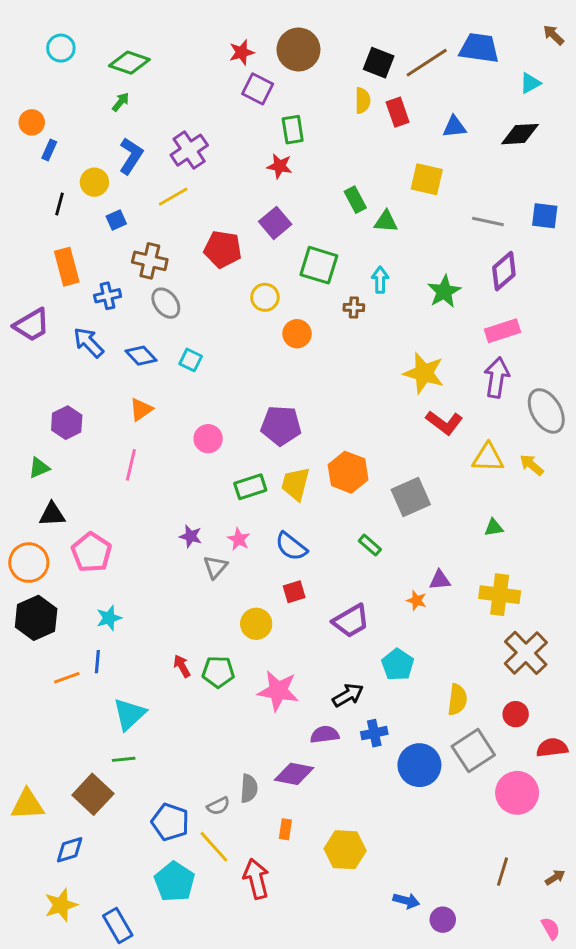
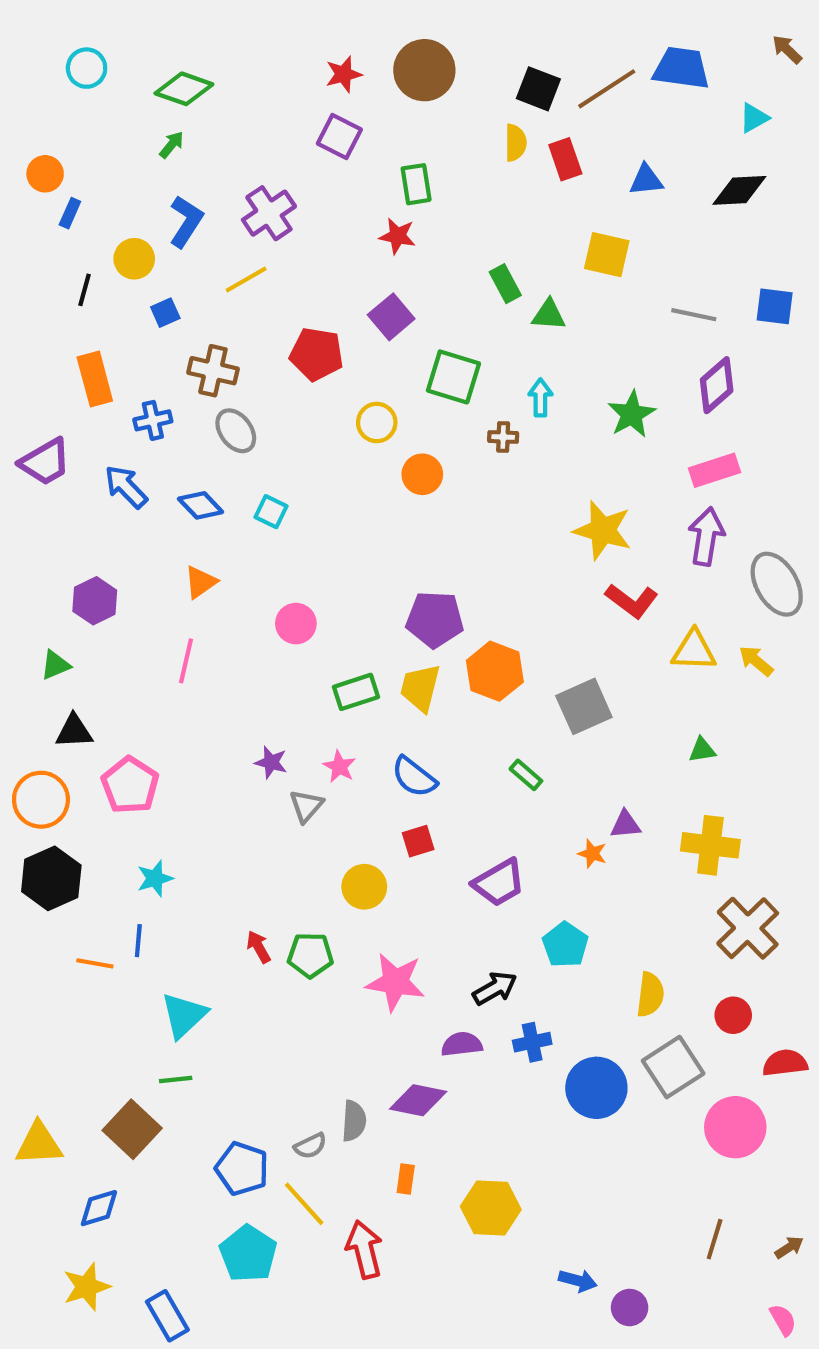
purple square: (258, 89) -> (339, 136), moved
purple pentagon: (281, 426) -> (435, 619), moved
orange line: (67, 678) -> (95, 963), turned 30

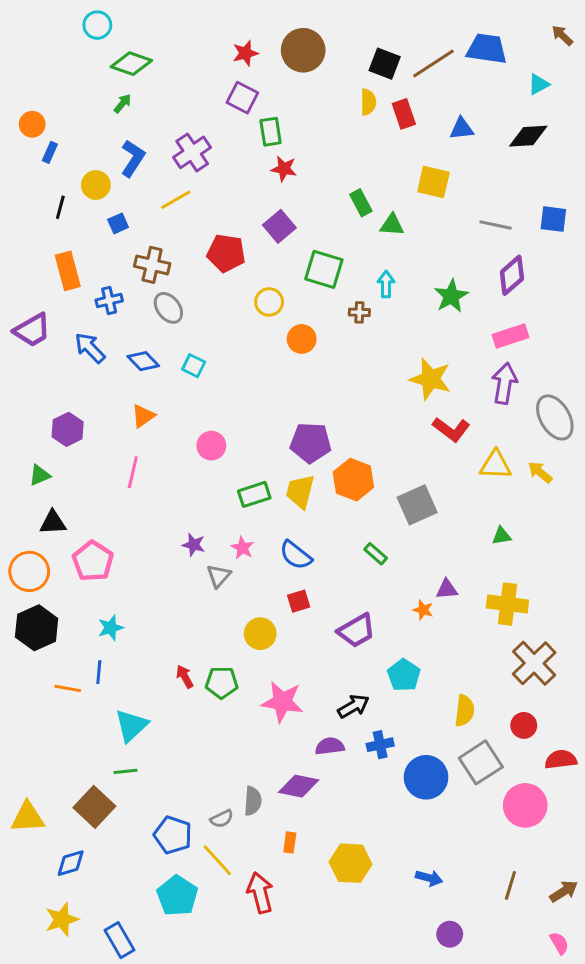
cyan circle: (87, 68) -> (97, 25), moved
green rectangle: (416, 184) -> (271, 132), moved
brown arrow: (789, 1247) -> (564, 891), size x1.4
blue arrow: (578, 1281) -> (429, 878), moved

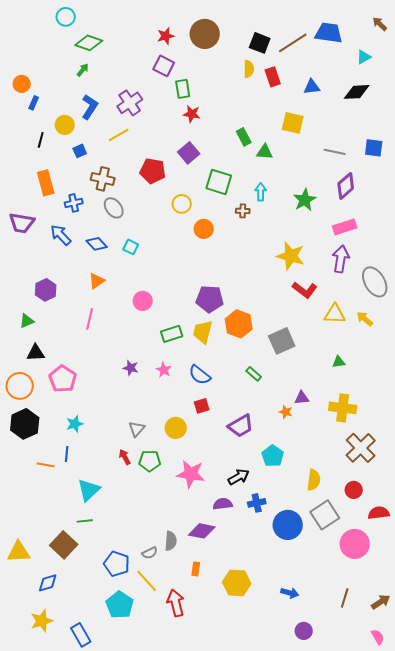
purple trapezoid: (32, 330) -> (22, 223), turned 40
gray triangle: (219, 576) -> (137, 429), moved

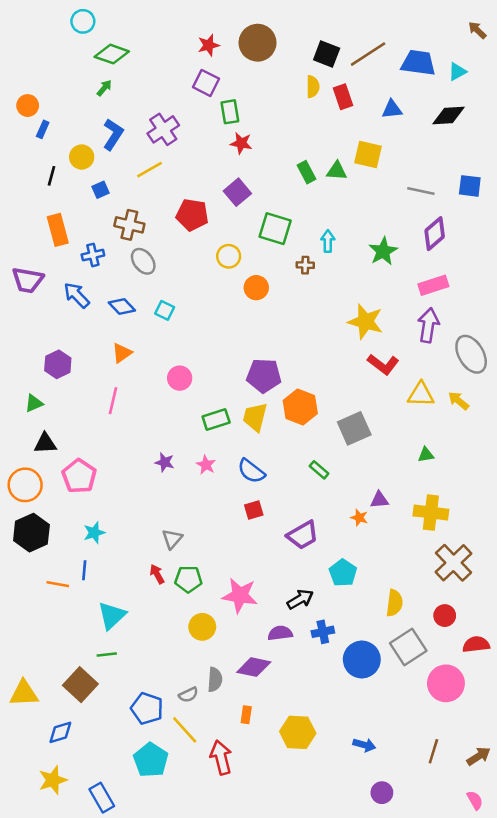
blue trapezoid: (329, 33) -> (418, 63), moved
green triangle: (265, 152) -> (337, 171), moved
yellow circle: (176, 428) -> (202, 627), moved

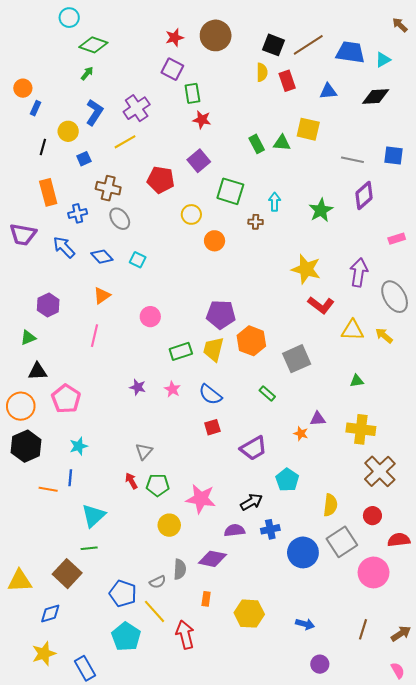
pink rectangle: (433, 285) -> (397, 239), moved, size x0.7

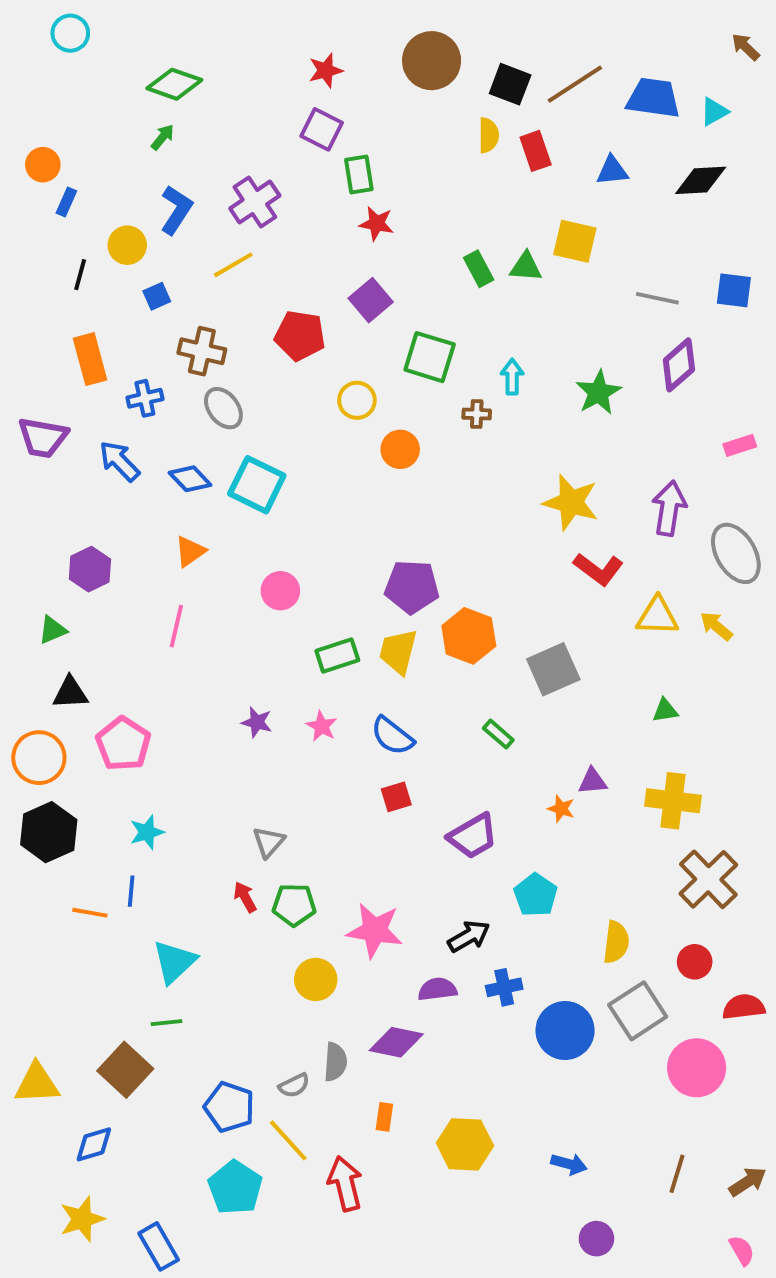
cyan circle: (69, 18) -> (70, 33), moved
brown circle: (216, 35) -> (432, 61), moved
cyan square: (138, 260) -> (257, 485), size x1.8

